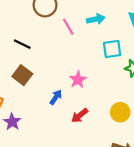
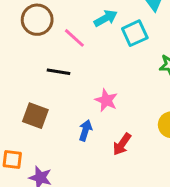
black line: (22, 44) -> (59, 72), moved
cyan square: (112, 49) -> (135, 33), moved

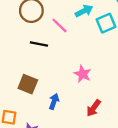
black line: (59, 72) -> (39, 44), moved
blue arrow: (85, 130) -> (54, 101), moved

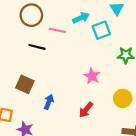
pink line: (59, 25) -> (57, 30), turned -35
pink star: (83, 74) -> (92, 76), moved

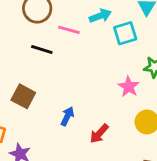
pink star: (92, 76) -> (129, 87), moved
blue arrow: (49, 102) -> (67, 116), moved

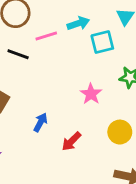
pink line: (69, 30) -> (46, 36), turned -35
pink star: (129, 87) -> (91, 94), moved

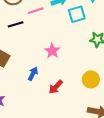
black line: (18, 54) -> (16, 24), turned -35
pink star: (91, 94) -> (52, 51), moved

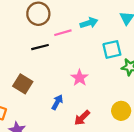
cyan square: (77, 14) -> (112, 49), moved

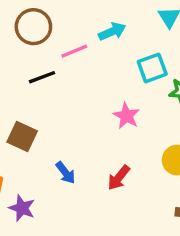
pink star: (80, 78) -> (126, 116), moved
blue arrow: (57, 102) -> (66, 173), moved, turned 120

